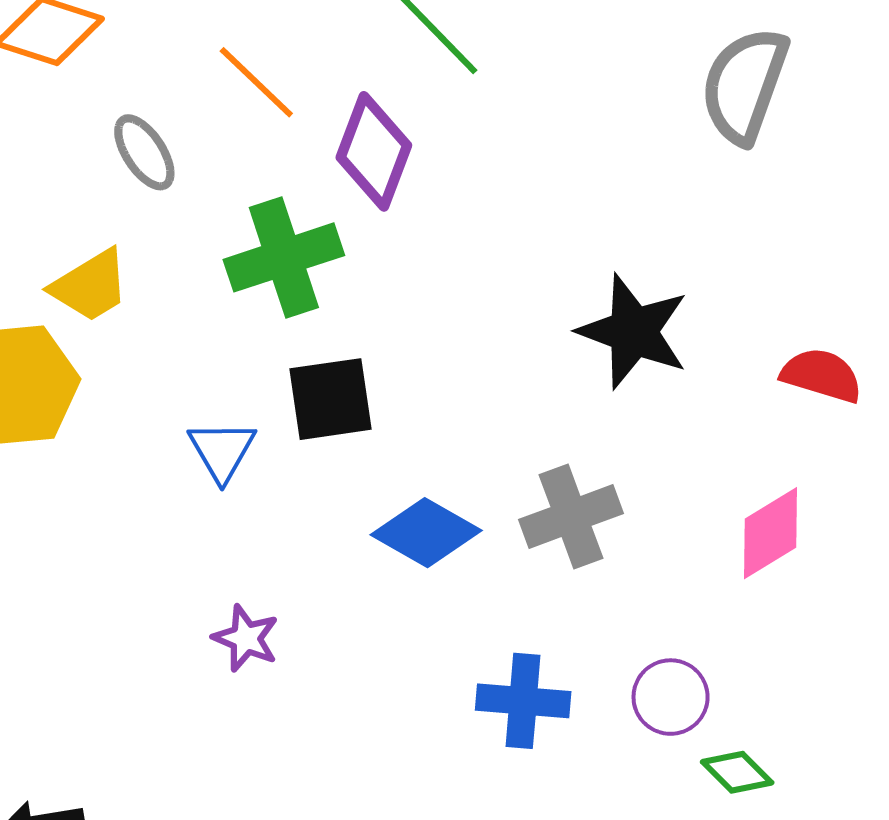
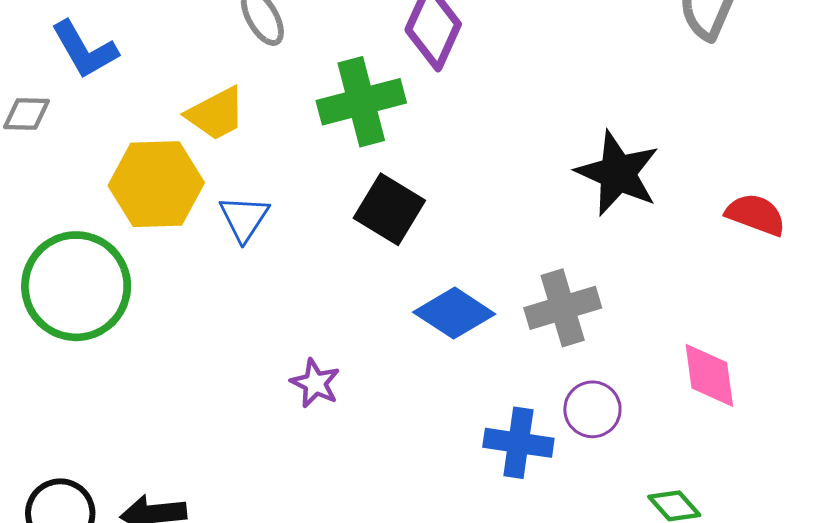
black square: (331, 399) -> (389, 209), turned 36
blue triangle: (222, 451) -> (244, 218), moved
pink diamond: (771, 533) -> (709, 375), moved, turned -70
purple circle: (671, 697) -> (592, 409), moved

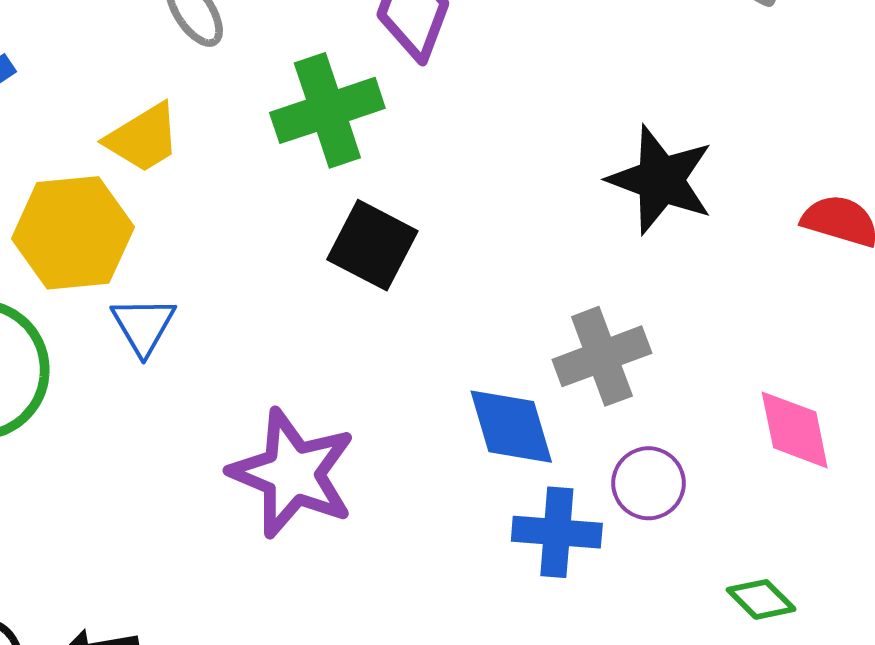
blue triangle: (244, 218) -> (143, 326), moved
blue diamond: (454, 313) -> (511, 427), moved, turned 44
purple star: (315, 383) -> (292, 473), size x2.0

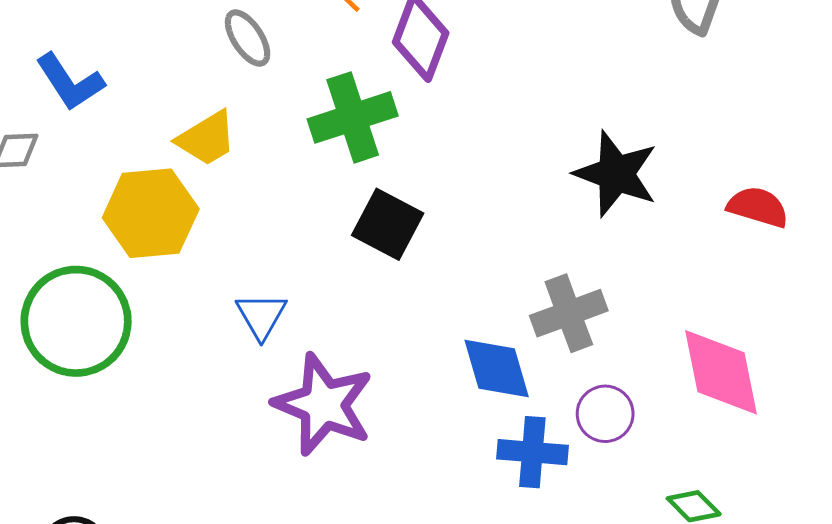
blue triangle: (143, 326) -> (261, 316), moved
pink diamond: (795, 430) -> (721, 372), size x1.4

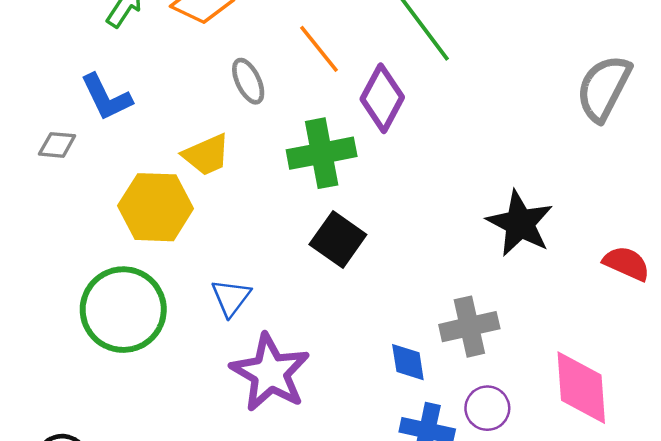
green circle: (76, 321) -> (123, 310), moved
blue diamond: (497, 368) -> (408, 362), size x0.7

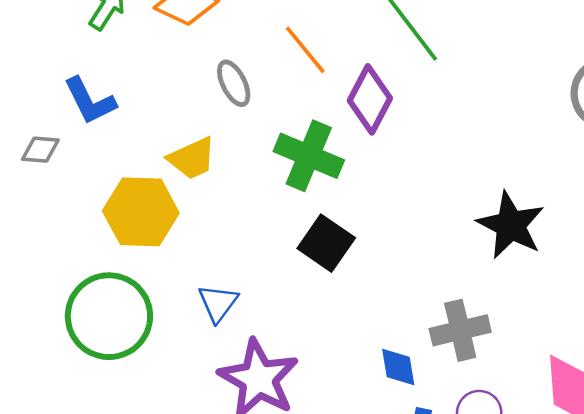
green cross: (322, 153) -> (309, 156), turned 34

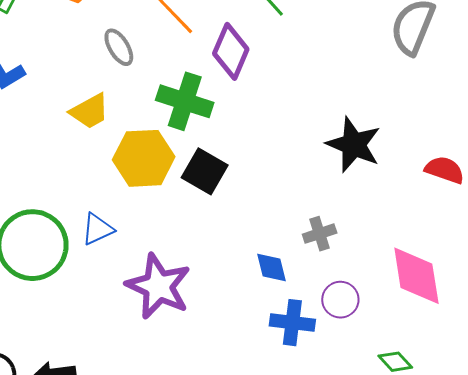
yellow hexagon: (141, 212) -> (144, 158), moved
blue triangle: (218, 303) -> (98, 229), moved, turned 33
gray cross: (460, 330) -> (320, 234), size x0.7

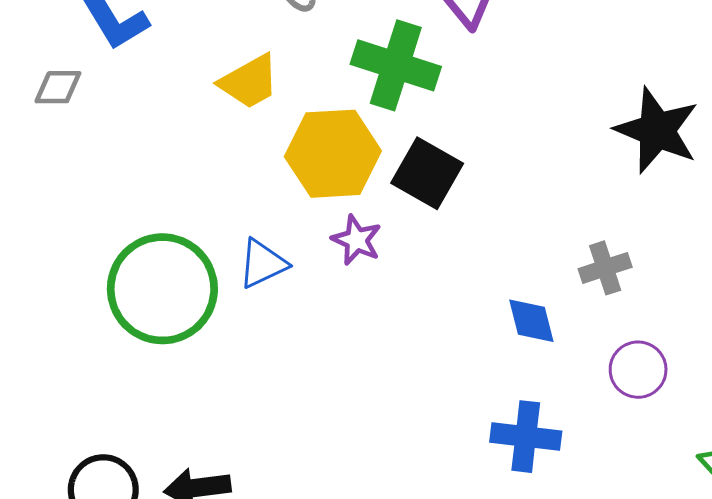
purple star: (158, 286) -> (357, 240), moved, size x0.5
blue cross: (292, 323) -> (526, 437), moved

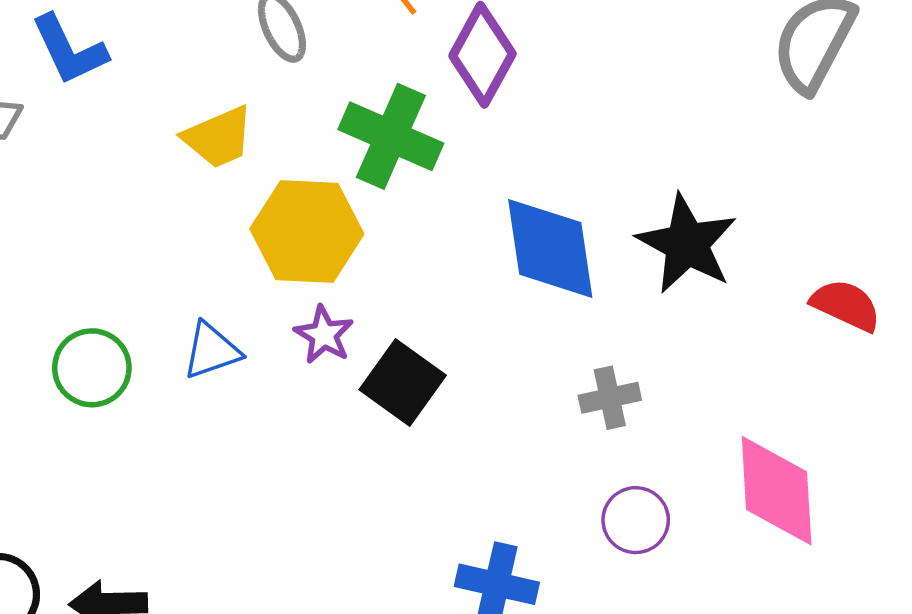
black square: (427, 173) -> (403, 383), moved
green circle: (162, 289) -> (92, 368), size x0.6
blue diamond: (531, 321) -> (550, 248), moved, size x1.8

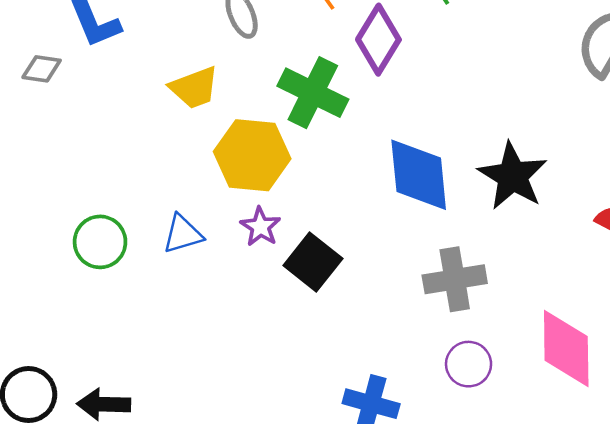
gray cross: (610, 398) -> (455, 279), size x1.5

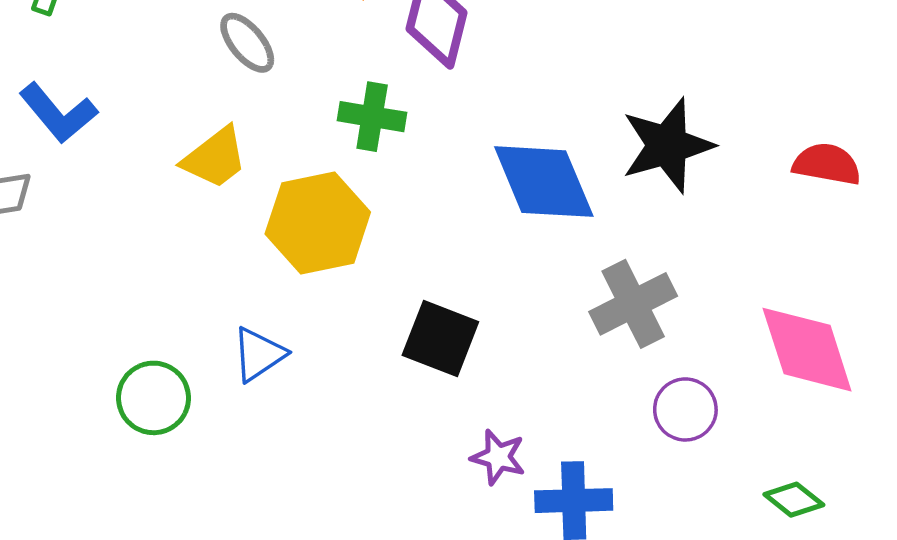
green cross: (313, 93) -> (372, 117), size x0.7
black star: (513, 176) -> (667, 145), turned -30
purple star: (260, 227) -> (498, 457), moved

